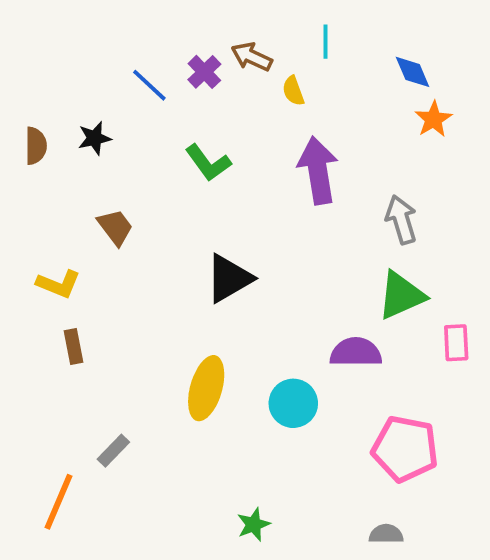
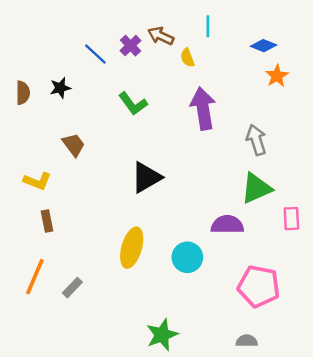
blue diamond: (413, 72) -> (264, 46), turned -45
orange line: (58, 502) -> (35, 277), moved
green star: (254, 525) -> (162, 335), size x1.5

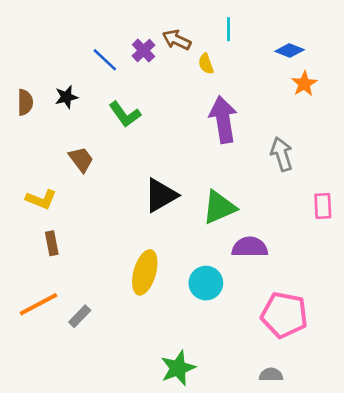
green L-shape: (133, 104) -> (125, 114), moved
green triangle: (256, 188) -> (219, 207), moved
pink rectangle: (291, 219) -> (323, 206), moved
orange line: (35, 277) -> (38, 304), turned 39

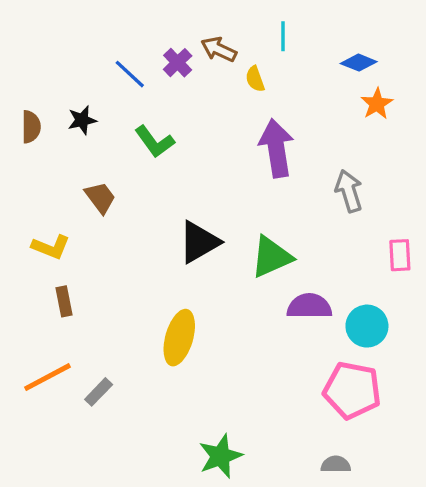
cyan circle: (206, 283) -> (367, 326), moved

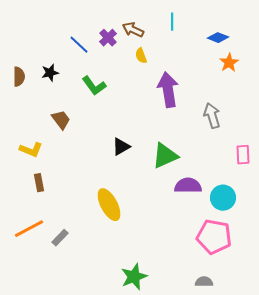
yellow semicircle: (255, 79) -> (141, 56), moved
black triangle: (199, 242) -> (121, 147), size x0.7
yellow ellipse: (179, 338) -> (109, 205), turned -44

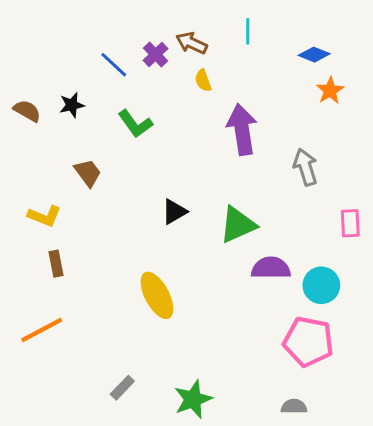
brown semicircle: (19, 77) -> (27, 111), turned -60
gray rectangle: (60, 238) -> (122, 388), moved

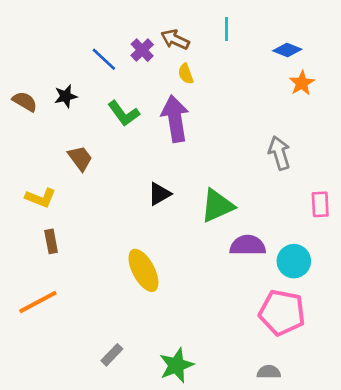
purple arrow: (242, 130) -> (175, 119), moved

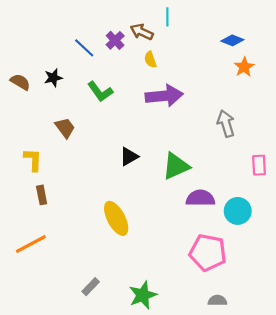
cyan line: (227, 29) -> (167, 17), moved
purple arrow: (175, 119) -> (164, 96), moved, turned 93
yellow L-shape: (41, 198) -> (33, 160), turned -110
pink pentagon: (282, 313) -> (208, 253), moved

